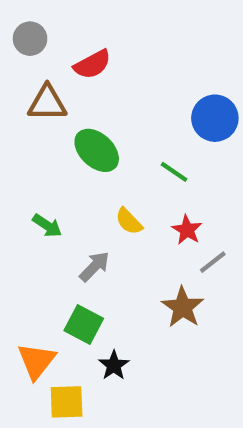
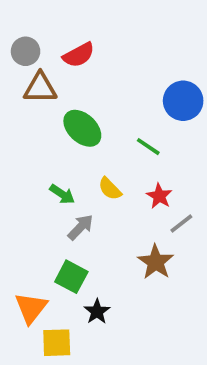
gray circle: (30, 39) -> (26, 51), moved
green arrow: (47, 226) -> (62, 194), moved

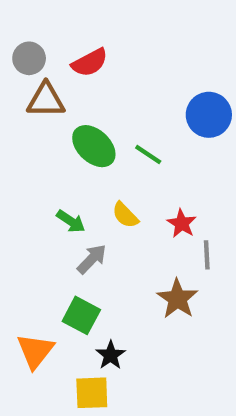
green line: (148, 147) -> (148, 154), moved
gray line: (181, 224) -> (207, 255), turned -55
yellow square: (57, 343) -> (92, 393), moved

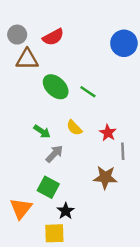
blue circle: (209, 115) -> (124, 43), moved
brown star: (177, 299) -> (105, 177), turned -30

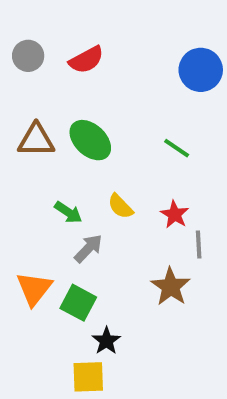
brown triangle: (27, 59) -> (36, 140), moved
green line: (88, 92) -> (177, 148), moved
brown star: (105, 177) -> (171, 287), turned 30
orange triangle: (21, 208) -> (34, 289), moved

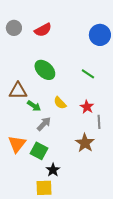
brown triangle: (36, 140) -> (18, 91), moved

